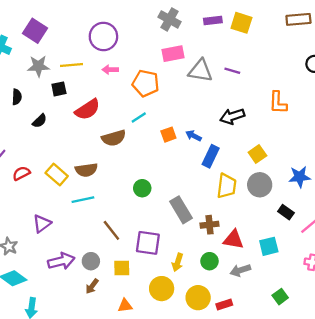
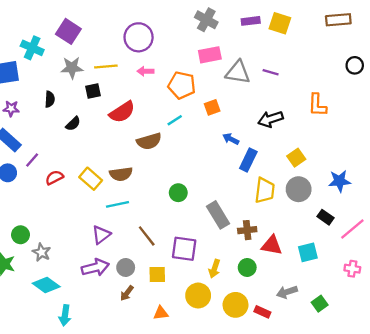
orange square: (168, 135) -> (212, 107), moved
purple triangle: (42, 224) -> (101, 235), moved
gray arrow: (240, 270) -> (287, 292), moved
red rectangle: (224, 305) -> (262, 312), turned 42

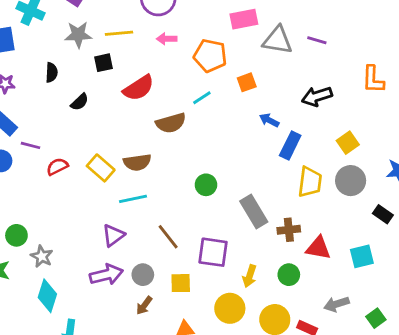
purple line: (32, 160) -> (31, 145), turned 63
cyan diamond: (46, 285) -> (47, 296), turned 72

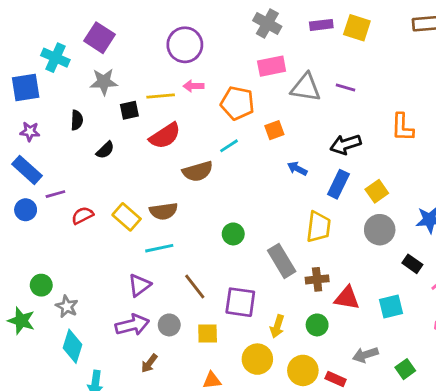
yellow line: (119, 33) -> (161, 96), moved
purple line: (31, 145) -> (55, 194), turned -30
blue rectangle: (290, 145) -> (338, 184), moved
yellow trapezoid: (310, 182) -> (319, 227), moved
brown arrow: (144, 306) -> (149, 363), moved

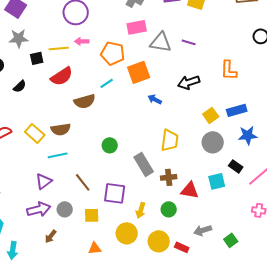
orange square: (274, 130) -> (139, 72), size x1.6
blue rectangle: (338, 184) -> (237, 110), moved, turned 48
cyan square: (391, 306) -> (217, 181), moved

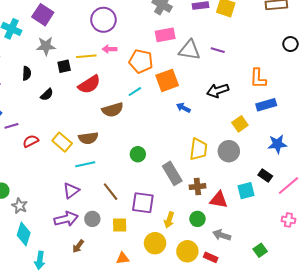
blue rectangle: (237, 110) -> (266, 105), moved
gray circle: (213, 142) -> (229, 151), moved
gray arrow: (203, 230) -> (222, 235), moved, turned 36

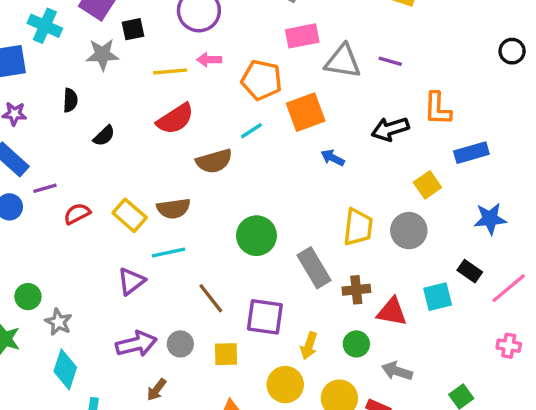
black square: (64, 66) -> (133, 29), moved
orange L-shape: (258, 78) -> (438, 109), moved
green circle: (138, 154) -> (256, 236), size x1.5
purple triangle: (71, 191) -> (131, 281), moved

